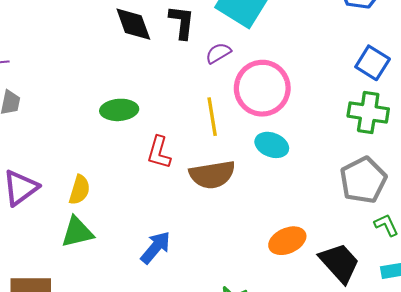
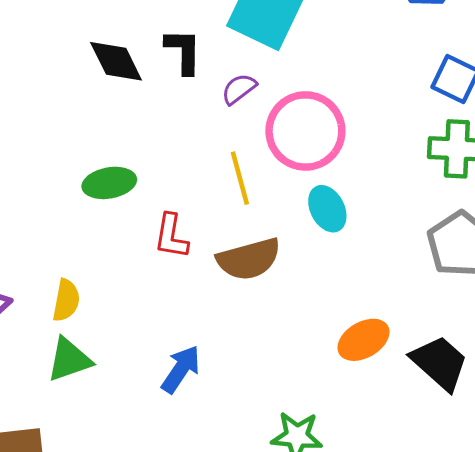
cyan ellipse: (272, 145) -> (327, 209), turned 48

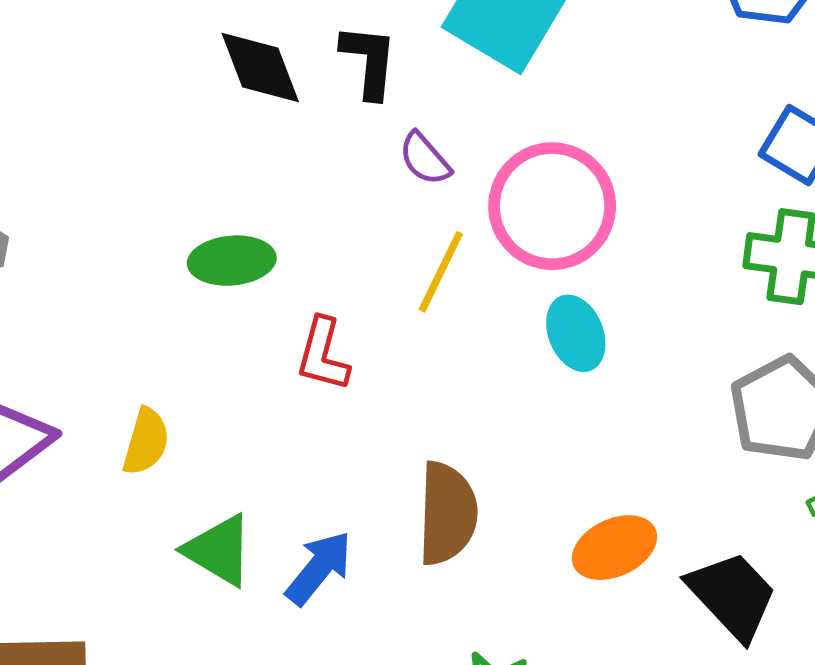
purple semicircle: (239, 89) -> (425, 159), moved, turned -99
yellow line: (240, 178) -> (441, 272), turned 36
brown semicircle: (249, 259) -> (447, 513), moved, turned -78
green triangle: (69, 360) -> (219, 550), moved, turned 45

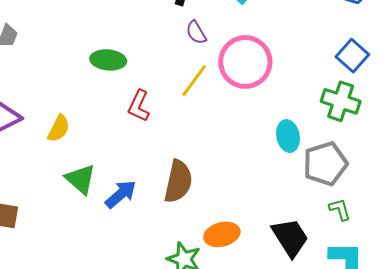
cyan ellipse: (576, 333) -> (288, 136), moved
orange ellipse: (614, 548) -> (222, 234), moved

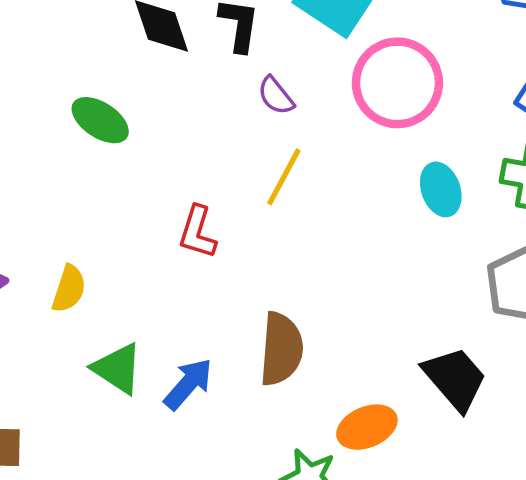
green ellipse: (108, 60) -> (100, 120), moved, turned 36
pink circle: (245, 62) -> (397, 83), moved
cyan ellipse: (288, 136) -> (441, 189), moved
black trapezoid: (290, 237) -> (455, 379), moved

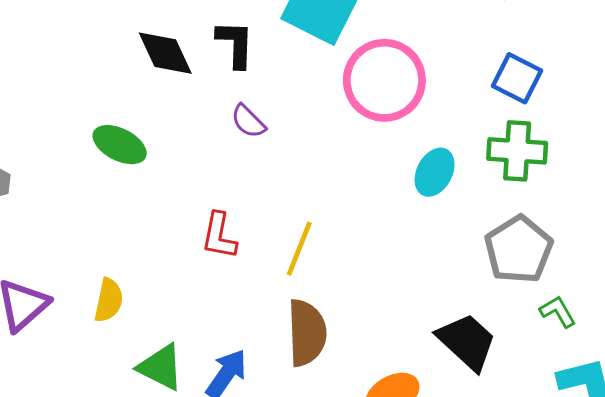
purple semicircle: (276, 96) -> (248, 121), moved
yellow line: (284, 177) -> (299, 249), moved
cyan ellipse: (441, 189) -> (435, 172), turned 54

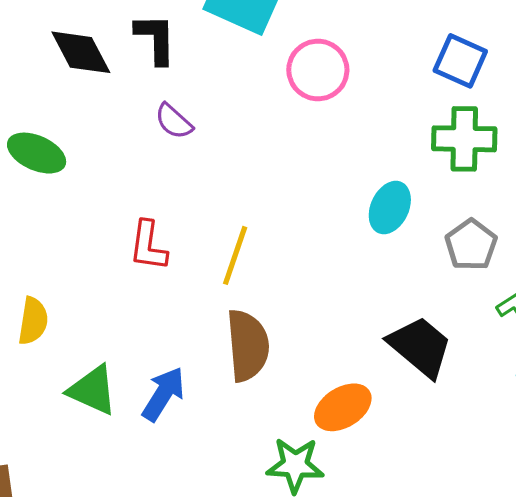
pink circle: (384, 80) -> (318, 70), size x0.7
cyan ellipse: (435, 172) -> (390, 208), moved
gray pentagon: (519, 250) -> (471, 245), size x0.7

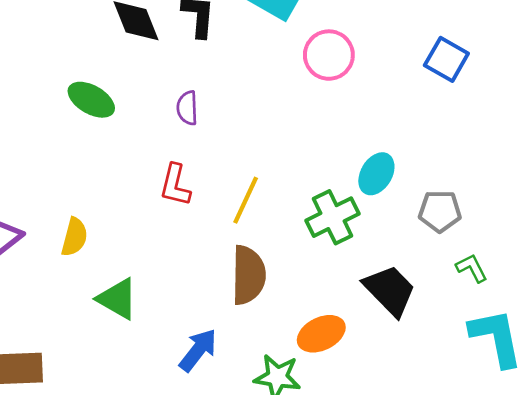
purple semicircle: (174, 121) -> (187, 108), moved, turned 40
green cross: (464, 139) -> (332, 217), moved, turned -33
gray pentagon: (471, 245) -> (440, 211), turned 30
blue arrow: (163, 394) -> (198, 350), moved

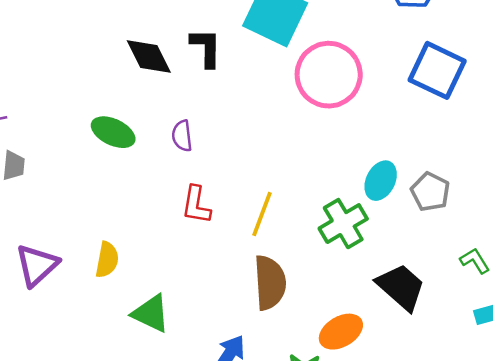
pink circle: (329, 55) -> (329, 75), size x1.4
blue square: (446, 59) -> (437, 70), size x1.4
purple semicircle: (187, 108) -> (182, 136), moved
gray pentagon: (440, 211) -> (430, 192), moved, turned 30

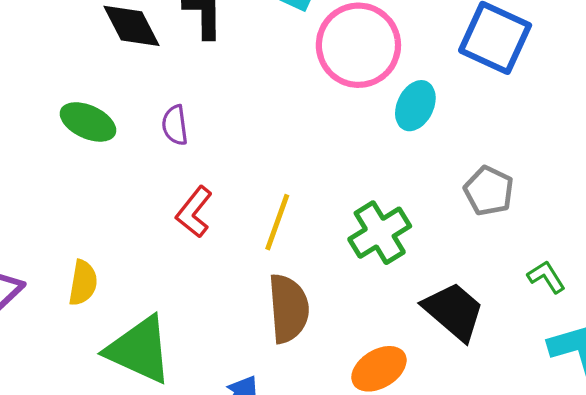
cyan ellipse: (381, 181) -> (415, 106), moved
red L-shape: (196, 205) -> (194, 212), turned 30
green triangle: (151, 314) -> (139, 350), size x1.4

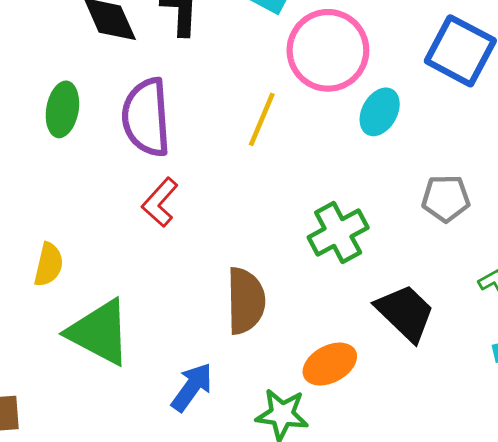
green ellipse: (88, 122) -> (62, 109), turned 72
purple semicircle: (175, 125) -> (146, 117), size x2.0
gray pentagon: (489, 191) -> (446, 198), turned -30
yellow line: (277, 222) -> (262, 119), moved

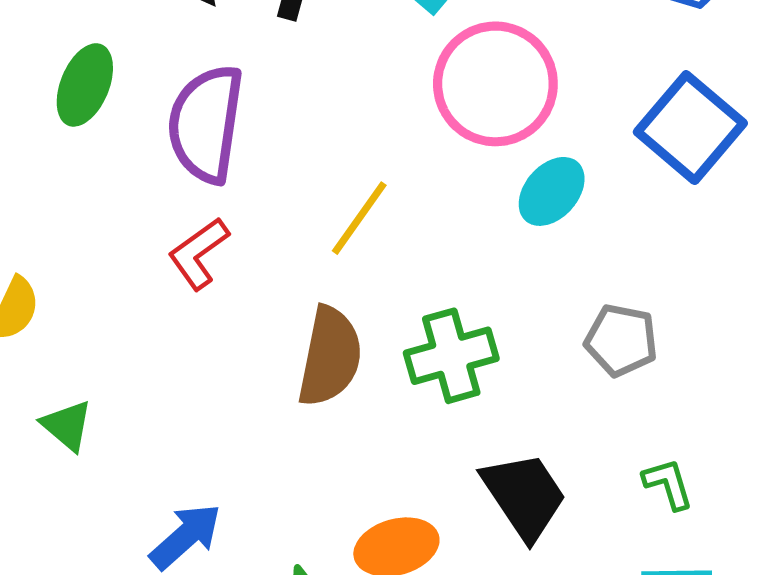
yellow line: (262, 119) -> (359, 218), moved
brown semicircle: (246, 301) -> (330, 357), moved
green triangle: (99, 332) -> (67, 425), size x0.5

